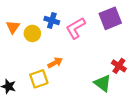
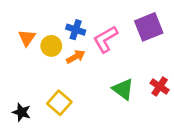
orange arrow: (55, 63) -> (76, 57), moved
yellow square: (39, 79) -> (59, 103), turned -30
green triangle: (103, 83) -> (123, 89), moved

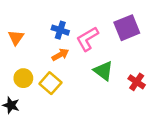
yellow circle: (51, 46) -> (23, 78), moved
green triangle: (123, 89) -> (103, 71), moved
yellow square: (59, 103) -> (50, 83), moved

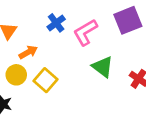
blue cross: (60, 30) -> (56, 23), turned 35
orange arrow: (60, 55) -> (28, 52), moved

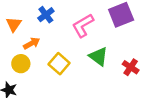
blue cross: (56, 23) -> (46, 15), moved
yellow square: (45, 80) -> (59, 64), moved

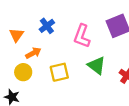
pink L-shape: (83, 25) -> (82, 36), turned -40
yellow square: (59, 64) -> (59, 72), turned 36

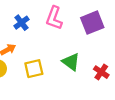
pink L-shape: (82, 36) -> (54, 18), moved

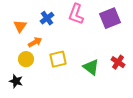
green triangle: (71, 62) -> (91, 67), moved

